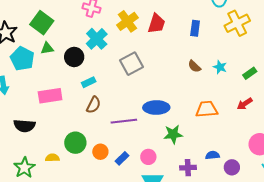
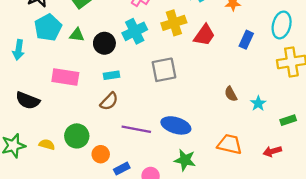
blue rectangle: (195, 28) -> (246, 40), moved
green triangle: (47, 48) -> (77, 35), moved

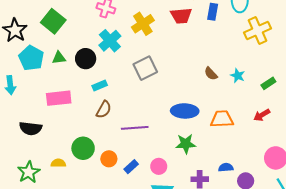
red trapezoid: (204, 35) -> (181, 16), moved, turned 65
blue rectangle: (246, 40) -> (213, 12), moved
blue ellipse: (176, 125) -> (185, 111), moved

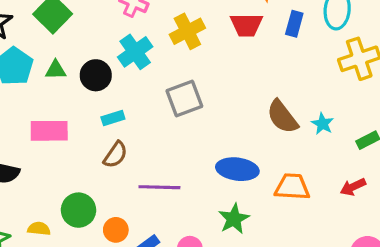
brown semicircle: (211, 74) -> (282, 117), size x1.6
green star: (186, 144) -> (234, 219), turned -30

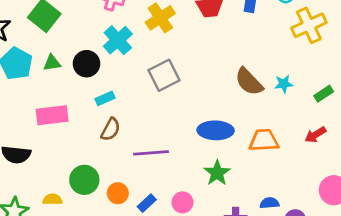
cyan star: (323, 124) -> (284, 84), turned -30

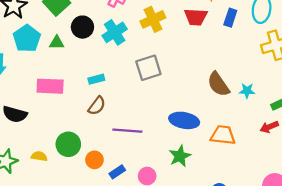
black circle: (87, 64) -> (82, 27), moved
red arrow: (315, 135) -> (269, 127), moved

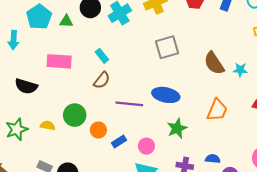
gray square: (148, 68) -> (167, 47), moved
cyan rectangle: (96, 79) -> (102, 56), turned 64
blue ellipse: (184, 120) -> (166, 95), moved
orange trapezoid: (223, 135) -> (217, 110), turned 105

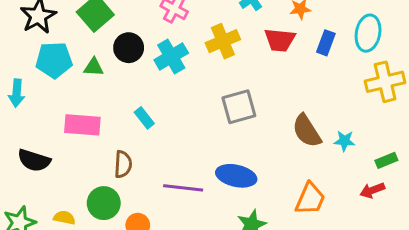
cyan pentagon: (39, 17) -> (54, 60), turned 30
brown semicircle: (102, 80) -> (123, 164), moved, turned -36

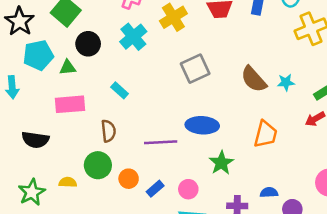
black circle: (129, 48) -> (88, 44), moved
green triangle: (94, 67) -> (68, 68), moved

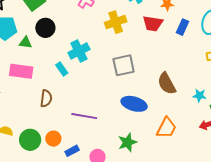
cyan cross: (133, 37) -> (79, 51), moved
cyan star: (286, 82) -> (199, 96), moved
blue ellipse: (202, 125) -> (134, 104), moved
green circle: (98, 165) -> (30, 140), moved

